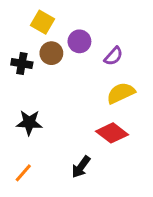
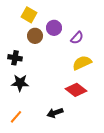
black cross: (22, 64) -> (15, 58), moved
black arrow: (81, 167) -> (55, 113), turned 35

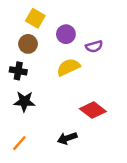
brown circle: (35, 36) -> (28, 44), moved
purple semicircle: (77, 38) -> (94, 46), turned 32
yellow semicircle: (82, 63) -> (68, 67), moved

